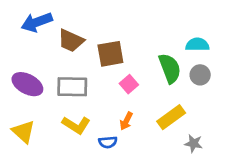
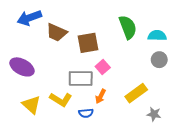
green semicircle: (170, 68) -> (128, 27), moved
gray rectangle: (72, 87) -> (81, 78), moved
yellow triangle: (23, 132) -> (31, 105), moved

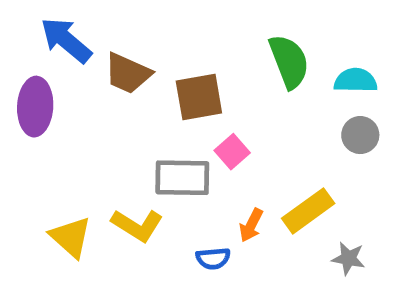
blue arrow: (29, 18) -> (66, 40), turned 60
purple ellipse: (22, 67) -> (35, 107), moved, turned 65
orange arrow: (101, 96) -> (251, 225), moved
blue semicircle: (86, 113) -> (213, 258), moved

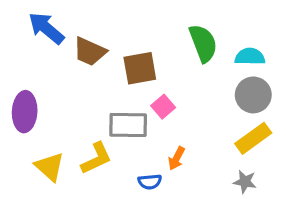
purple ellipse: (35, 107) -> (25, 112), moved
gray circle: (360, 135) -> (253, 95), size x1.4
yellow rectangle: (308, 211) -> (253, 138), moved
yellow L-shape: (137, 225) -> (96, 158), turned -57

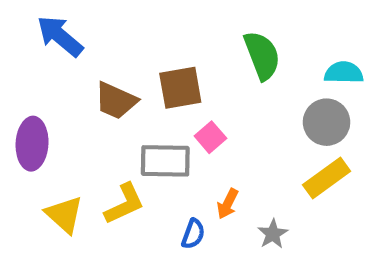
brown trapezoid: (90, 52) -> (116, 101), moved
cyan semicircle: (250, 57) -> (344, 73), moved
blue semicircle: (150, 182) -> (193, 234), turned -65
gray star: (245, 182) -> (273, 234), moved, turned 30

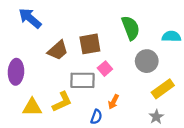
brown trapezoid: (116, 101) -> (58, 50), turned -65
gray circle: (327, 122) -> (147, 61), moved
yellow triangle: (64, 215) -> (32, 107), turned -42
gray star: (273, 234) -> (156, 117), moved

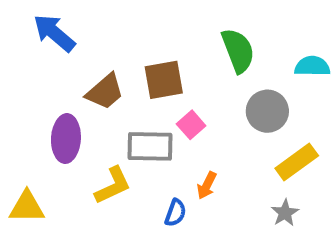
purple ellipse: (16, 72) -> (66, 139), moved
yellow triangle: (32, 107) -> (27, 207), moved

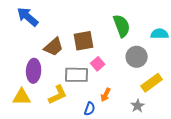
yellow triangle: (27, 207) -> (22, 97), moved
gray star: (285, 213) -> (138, 106), moved

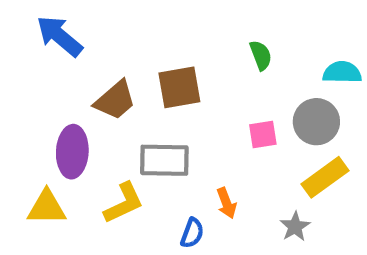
green semicircle: (122, 26) -> (261, 55), size x0.6
gray circle: (137, 57) -> (316, 122), moved
pink square: (98, 64) -> (263, 135), moved, turned 32
orange arrow: (106, 95) -> (226, 203), turned -48

